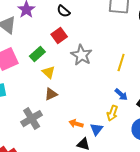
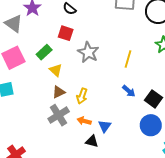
red square: (59, 36) -> (66, 33), turned -35
yellow arrow: (112, 113) -> (82, 96), moved
gray cross: (32, 119) -> (59, 115), moved

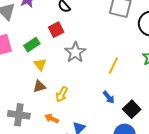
red square: (66, 33) -> (56, 30), turned 35
gray cross: (59, 115) -> (19, 115), moved, turned 30
orange arrow: (84, 121) -> (52, 119), moved

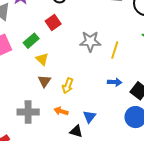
gray star: (75, 52) -> (90, 41), moved, turned -30
brown triangle: (39, 86) -> (44, 81), turned -32
blue arrow: (109, 97) -> (115, 82), turned -40

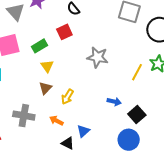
yellow line: (115, 50) -> (137, 72), moved

